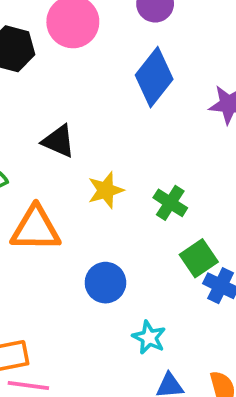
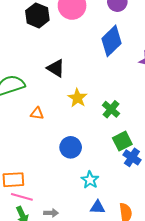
yellow star: (106, 190) -> (77, 98), turned -30
orange triangle: (36, 229) -> (37, 113), size x0.5

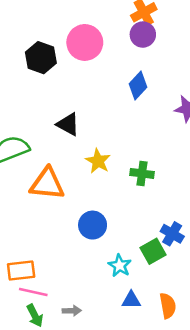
blue diamond: (112, 41) -> (138, 85), size x0.7
green cross: (111, 109) -> (142, 173), turned -30
orange triangle: (37, 113) -> (47, 184), size x2.0
green square: (122, 141) -> (153, 251), moved

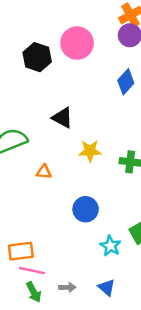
yellow star: (98, 161) -> (90, 151), turned -30
orange triangle: (47, 184) -> (44, 172), size x0.5
blue triangle: (131, 300) -> (107, 288), moved, turned 42

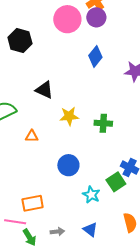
pink circle: (77, 43) -> (67, 19), moved
orange rectangle: (21, 251) -> (33, 203), moved
pink line: (32, 271) -> (15, 222), moved

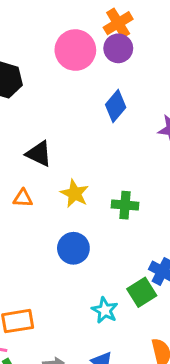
yellow star: (69, 116) -> (75, 194), turned 30
orange triangle: (32, 136) -> (23, 198), moved
blue circle: (68, 165) -> (73, 248), moved

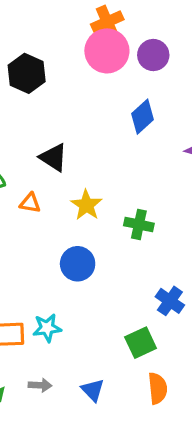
orange cross: (118, 23) -> (107, 22), moved
green square: (142, 292) -> (141, 343), moved
cyan star: (105, 310) -> (47, 328), moved, turned 30

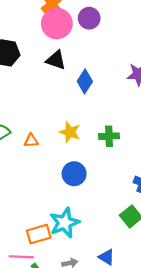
blue diamond: (142, 117) -> (85, 81), moved
black triangle: (53, 157) -> (56, 60), moved
cyan star: (47, 328) -> (65, 223), size x1.5

